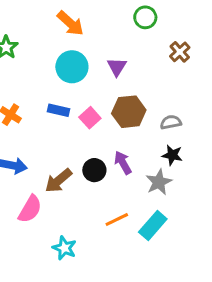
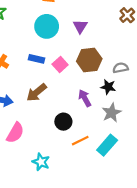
black star: (172, 155) -> (108, 87), moved
black circle: (94, 170) -> (63, 122), moved
brown arrow: (58, 181) -> (37, 92), moved

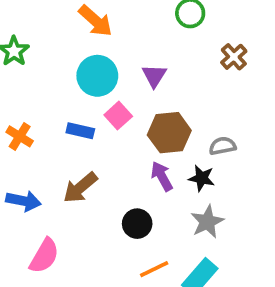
pink square: (60, 64) -> (118, 116), moved
purple arrow: (85, 98) -> (162, 176), moved
black circle: (63, 122) -> (137, 224), moved

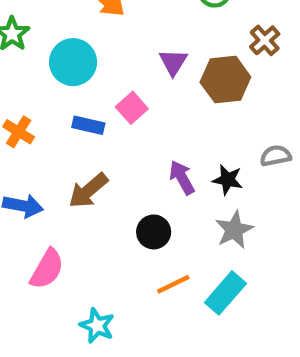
cyan circle: (97, 76) -> (73, 62), moved
brown hexagon: (169, 133) -> (225, 80), moved
gray semicircle: (222, 146) -> (276, 156), moved

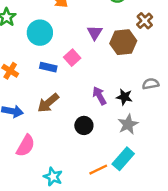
orange line: (173, 284) -> (98, 170), moved

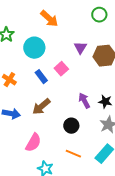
blue rectangle: (48, 67) -> (41, 77), turned 40
pink semicircle: (26, 146) -> (33, 143), moved
orange line: (98, 170) -> (73, 154), moved, turned 49

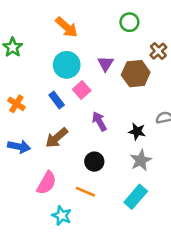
cyan circle: (34, 48) -> (67, 65), moved
purple arrow: (84, 101) -> (99, 121), moved
orange line: (73, 154) -> (85, 192), moved

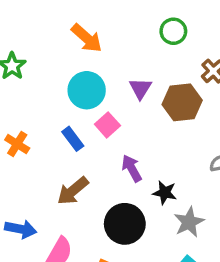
black star: (137, 131) -> (165, 193), moved
blue arrow: (19, 146) -> (21, 229), moved
black circle: (94, 162) -> (125, 224), size x1.5

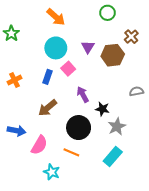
blue rectangle: (73, 139) -> (48, 77), turned 56
orange cross: (17, 144) -> (14, 80), turned 32

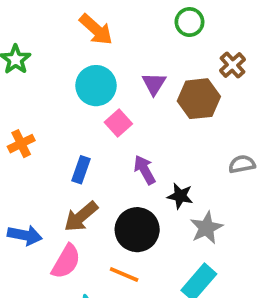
blue rectangle: (48, 77) -> (81, 170), moved
brown arrow: (48, 108) -> (81, 217), moved

